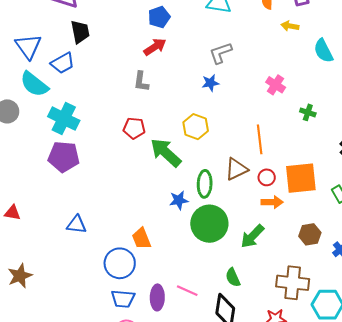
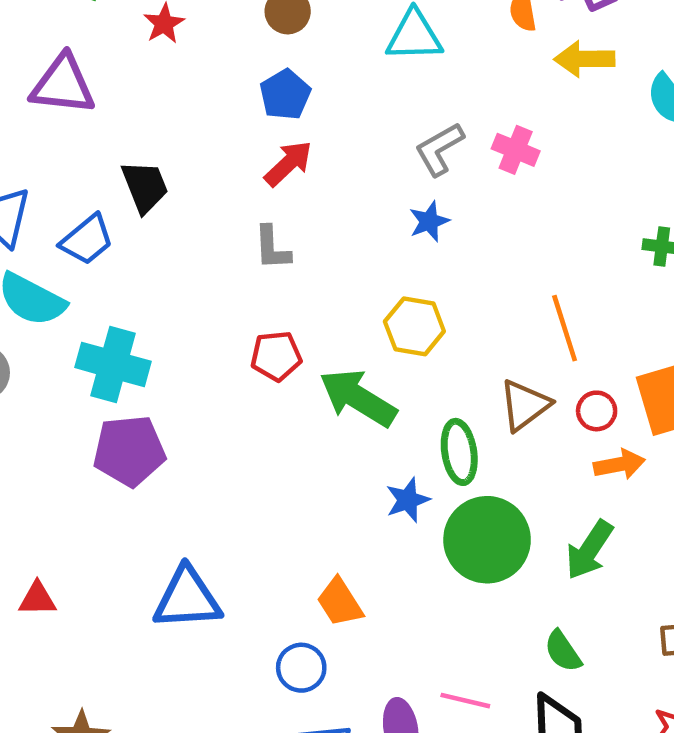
yellow arrow: (290, 26) -> (584, 59), size x1.4
black trapezoid: (80, 32) -> (145, 187), moved
pink cross: (276, 85) -> (516, 150), moved
blue triangle: (77, 224) -> (187, 598), size x1.5
blue circle: (120, 263) -> (301, 668), size x0.7

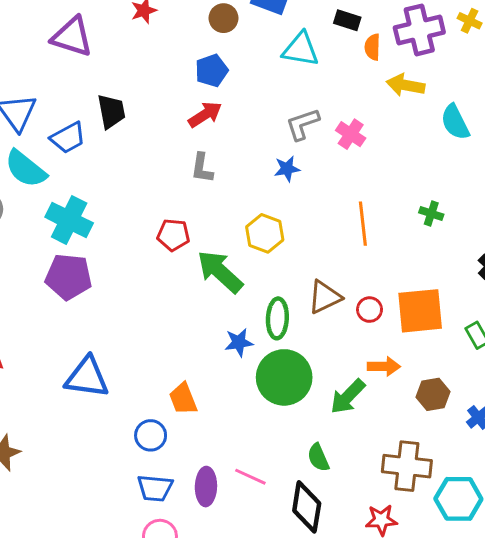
gray L-shape: (272, 248) -> (202, 168), moved
orange line: (565, 328) -> (363, 224), moved
orange arrow: (619, 464) -> (384, 366), moved

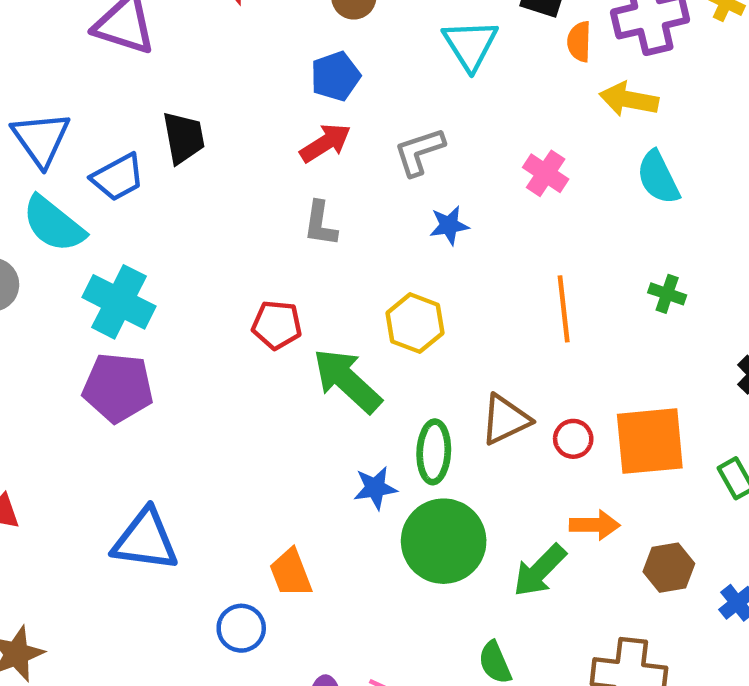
cyan triangle: (301, 49) -> (470, 45), turned 48
cyan semicircle: (455, 122) -> (658, 177), moved
gray L-shape: (303, 124) -> (419, 152), moved

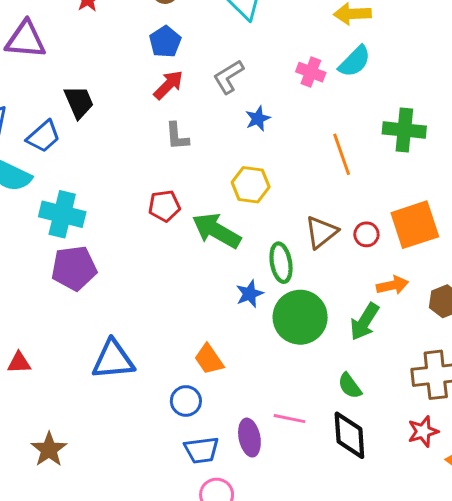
cyan semicircle: (658, 177) -> (355, 61), moved, turned -96
green cross: (667, 294) -> (404, 130), size x1.8

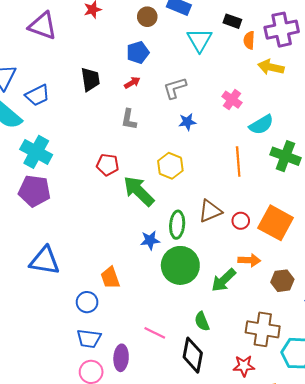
cyan semicircle: (355, 61) -> (261, 125), moved
red arrow: (168, 85) -> (132, 83), size x0.7
black trapezoid: (79, 102) -> (90, 79), moved
orange square: (415, 225) -> (276, 223), turned 32
purple ellipse: (249, 438) -> (121, 358), moved

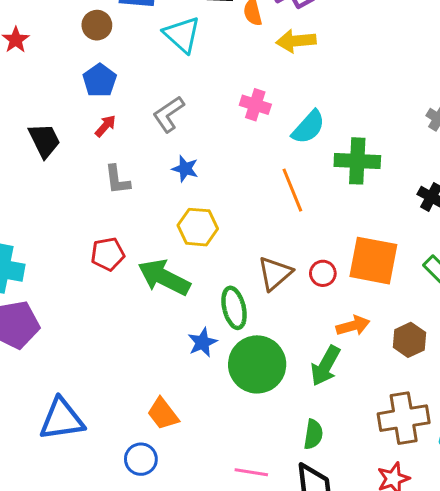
blue star: (187, 122) -> (185, 169), moved, turned -30
green semicircle: (202, 321) -> (313, 434), turned -132

